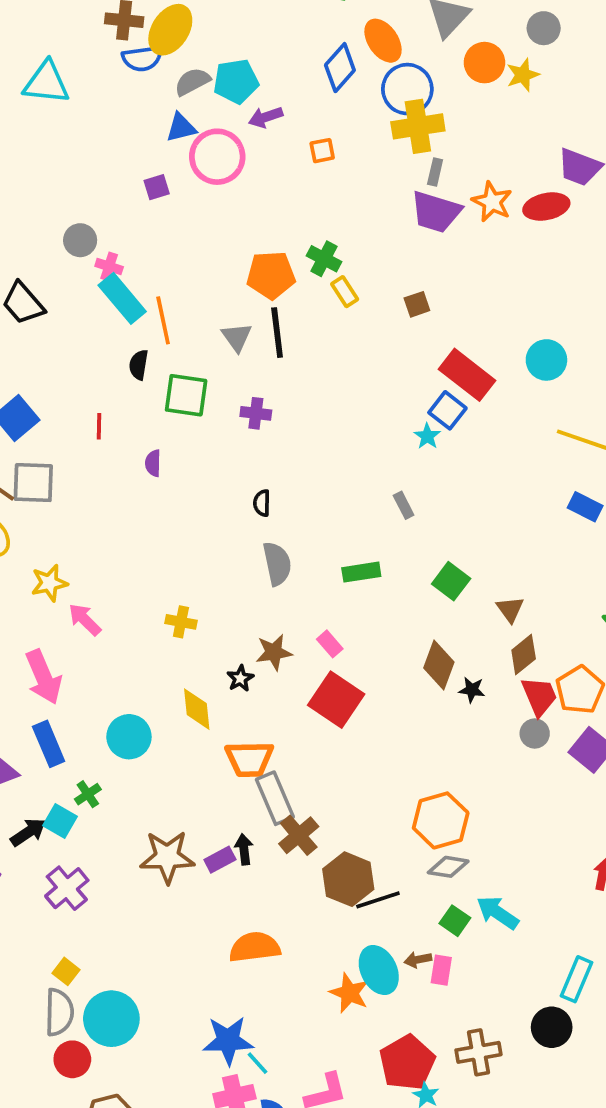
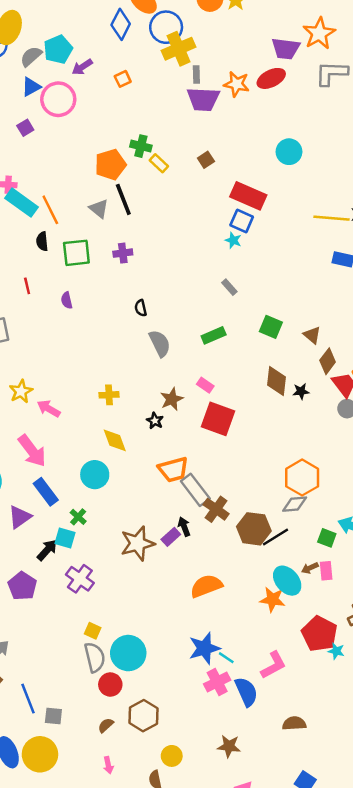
cyan circle: (546, 360) -> (289, 152), moved
yellow diamond: (197, 709) -> (115, 440), moved
gray diamond: (448, 867) -> (295, 504), moved

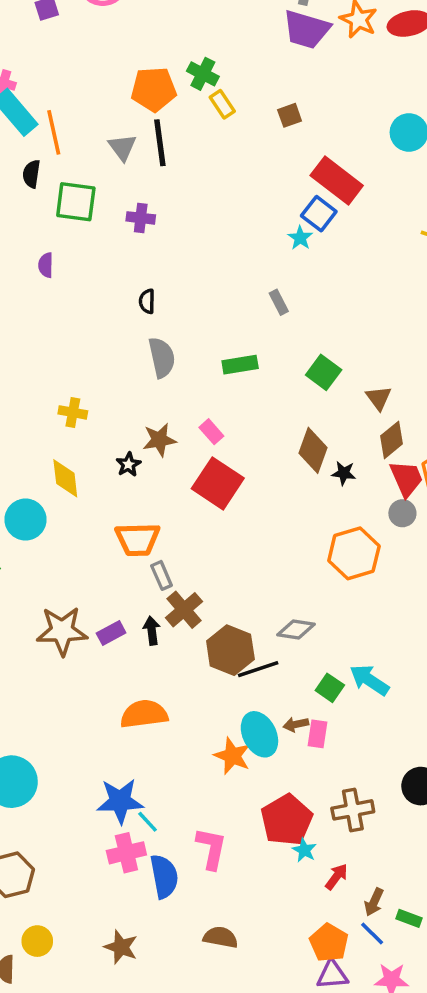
orange hexagon: (302, 478) -> (354, 553), moved
gray rectangle: (195, 490) -> (162, 575), size x0.6
black arrow: (184, 527) -> (152, 631), moved
pink L-shape: (273, 665) -> (211, 848), turned -64

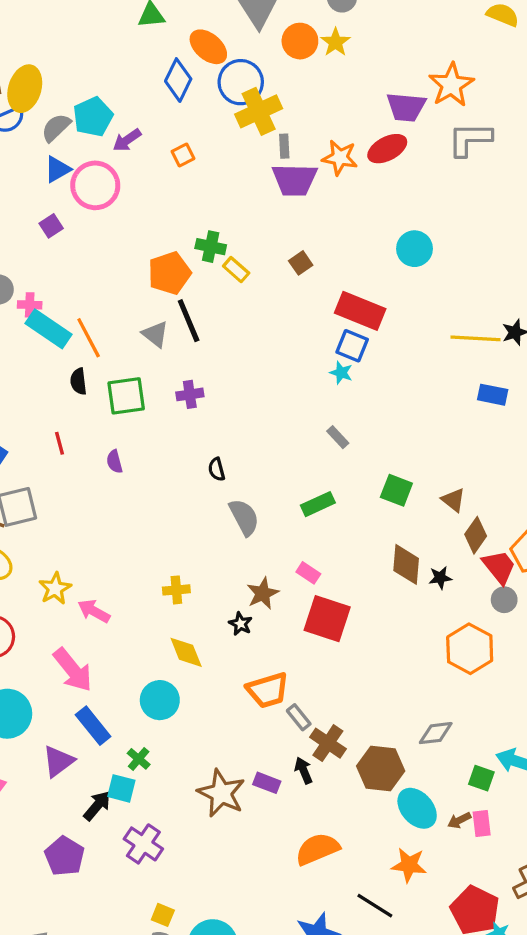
brown star: (62, 631) -> (221, 793), turned -30
purple rectangle: (111, 633) -> (267, 783), turned 65
black line: (258, 669) -> (375, 906), moved, turned 66
cyan ellipse: (259, 734) -> (417, 808), moved

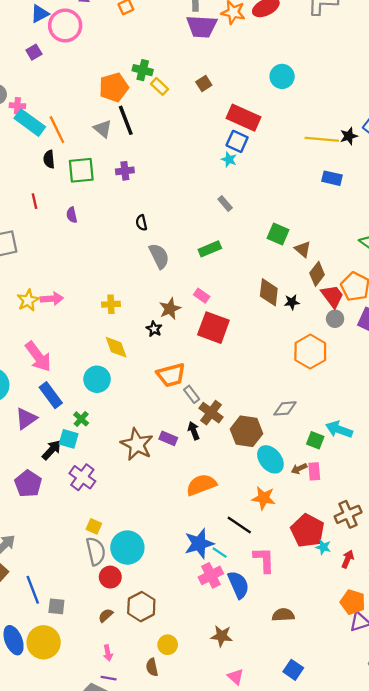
green square: (396, 490) -> (278, 234), moved
pink arrow: (94, 611) -> (52, 299), moved, turned 145

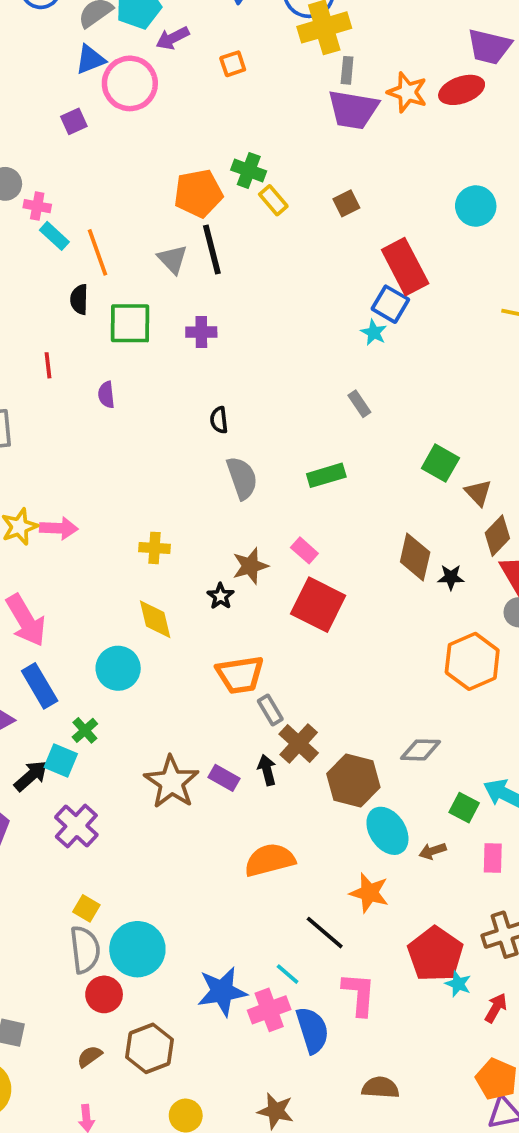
red rectangle: (243, 118) -> (405, 267), turned 32
cyan rectangle: (30, 123) -> (54, 236), size x0.6
pink rectangle: (314, 471) -> (493, 858), moved
blue star: (199, 544) -> (222, 992), moved

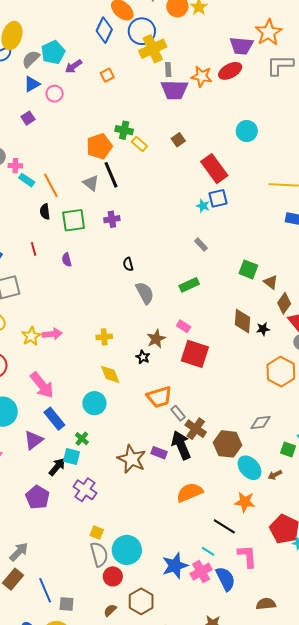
pink circle: (130, 83) -> (55, 94), size x0.6
blue square: (390, 304) -> (218, 198), moved, turned -36
black arrow: (267, 770) -> (181, 445), size x1.8

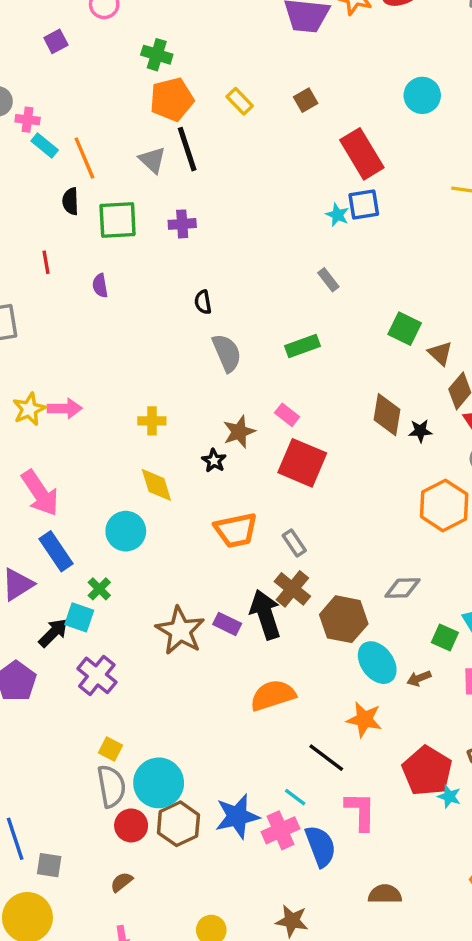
green cross: (124, 130) -> (157, 55), moved
gray rectangle: (178, 413) -> (294, 543), moved
brown hexagon: (141, 601) -> (178, 824), moved

